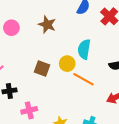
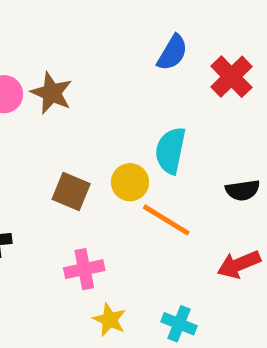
brown star: (47, 25) -> (52, 93), moved
pink cross: (29, 110) -> (84, 269), moved

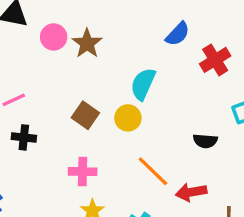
cyan semicircle: (170, 150) -> (143, 84), moved
orange line: (166, 220) -> (153, 171), moved

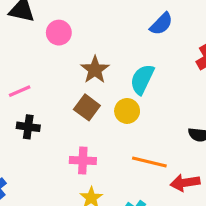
blue semicircle: (178, 34) -> (161, 24), moved
brown star: (87, 43) -> (95, 70), moved
orange line: (153, 171) -> (149, 162), turned -32

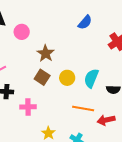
cyan semicircle: (142, 79) -> (91, 78), moved
pink cross: (83, 161) -> (28, 107), moved

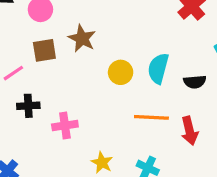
brown square: (42, 77) -> (44, 50), moved, turned -35
red arrow: (106, 120) -> (190, 131), turned -84

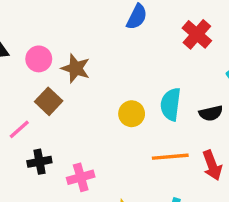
brown star: (82, 38) -> (76, 68), moved
brown square: (44, 50) -> (49, 101), turned -30

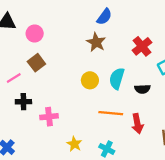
red cross: (197, 34) -> (142, 46), moved
brown star: (76, 68) -> (96, 42), moved

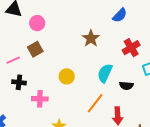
blue semicircle: (104, 17) -> (120, 15), moved
yellow circle: (90, 80) -> (67, 76), moved
orange line: (111, 113) -> (95, 103), turned -65

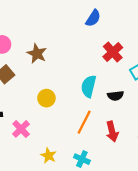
brown star: (91, 38) -> (37, 54), moved
pink cross: (40, 99) -> (21, 129), turned -35

